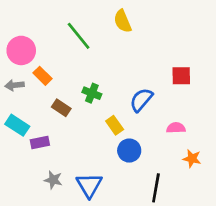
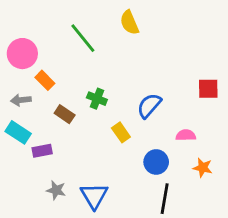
red square: (181, 76) -> (208, 89), moved
gray arrow: (15, 85) -> (21, 100), moved
blue circle: (129, 151) -> (156, 162), moved

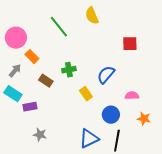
red square: (208, 89) -> (130, 44), moved
green cross: (97, 99) -> (69, 70), turned -32
gray arrow: (21, 100) -> (15, 71), turned 136
blue triangle: (94, 196) -> (89, 139), moved, turned 35

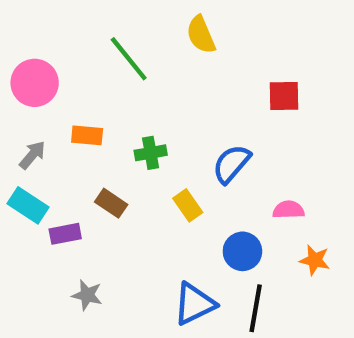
orange rectangle: (32, 57) -> (87, 135), moved, turned -40
brown rectangle: (46, 81) -> (111, 203), moved

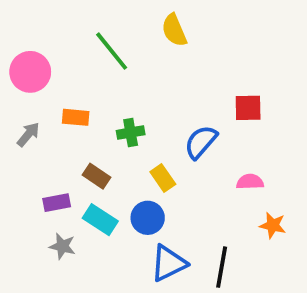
red square: (284, 96) -> (248, 108), moved
cyan rectangle: (28, 205) -> (100, 220), moved
blue circle: (242, 251) -> (148, 218), moved
gray star: (87, 295) -> (62, 246), moved

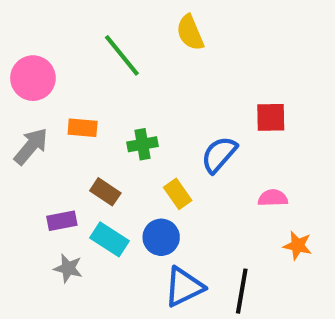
gray arrow: (28, 134) -> (31, 146), size x1.4

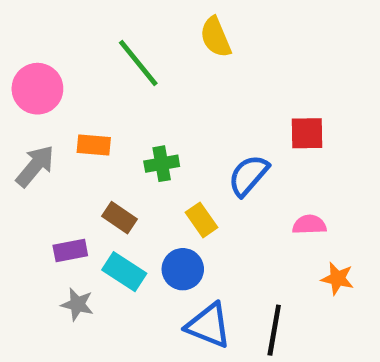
blue triangle: (184, 287) -> (209, 325), turned 48

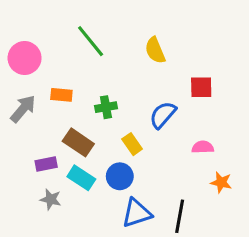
yellow semicircle: (216, 37) -> (155, 50), moved
brown rectangle: (119, 218) -> (78, 142), size x1.4
blue triangle: (209, 325) -> (137, 213), turned -40

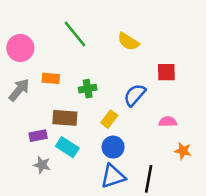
yellow semicircle: (155, 50) -> (128, 42), turned -35
brown rectangle: (78, 142) -> (65, 118), turned -30
yellow rectangle: (132, 144) -> (109, 119), turned 72
blue circle: (120, 176) -> (113, 147), moved

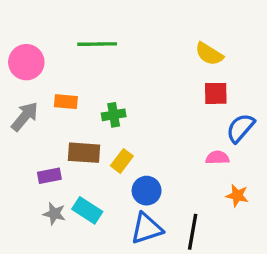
green line: (75, 34) -> (97, 44), turned -52
yellow semicircle: (128, 42) -> (209, 54), moved
blue semicircle: (135, 95) -> (240, 128), moved
yellow rectangle: (109, 119) -> (122, 161), moved
cyan rectangle: (67, 147) -> (87, 210), moved

